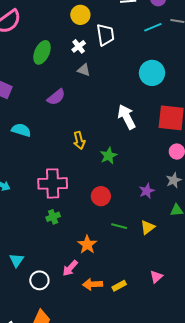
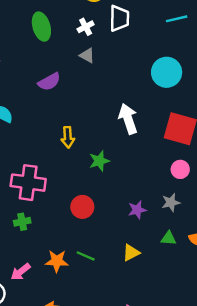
green ellipse: (42, 52) -> (41, 27), turned -50
green line: (119, 226) -> (86, 256), moved
orange star: (87, 245) -> (57, 261), turned 30
pink arrow: (70, 268) -> (21, 272), moved

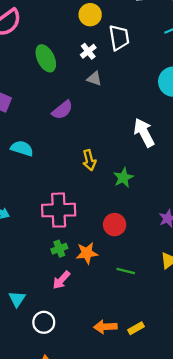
orange star: (57, 261) -> (87, 253), moved
pink arrow: (21, 272) -> (61, 280), moved

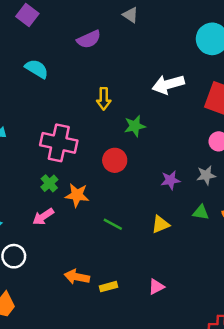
white arrow: (144, 133) -> (168, 84), turned -92
red circle: (115, 225) -> (115, 160), moved
green cross: (59, 249) -> (49, 183), turned -35

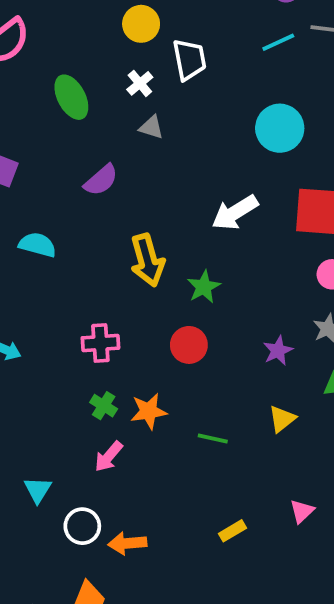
yellow arrow: (104, 99) -> (147, 260), size x1.5
pink cross: (59, 143) -> (100, 343), size x0.7
orange arrow: (77, 277) -> (127, 543), moved

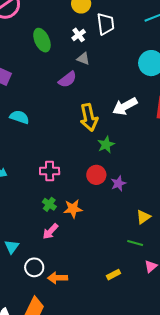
purple semicircle: (101, 180) -> (68, 79), moved
yellow arrow: (147, 260) -> (89, 117), moved
purple star: (278, 351) -> (118, 183), moved
green line: (213, 438) -> (135, 243), moved

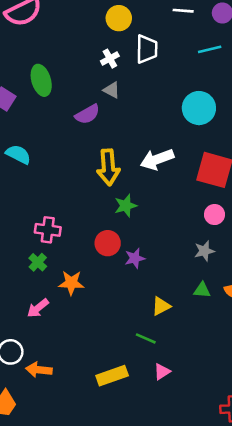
green ellipse: (42, 40) -> (41, 80), moved
green cross: (49, 204) -> (38, 262), moved
yellow rectangle: (114, 275) -> (112, 376), size x1.6

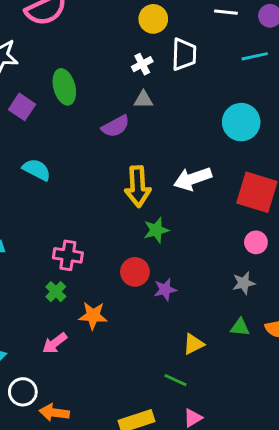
gray triangle: (112, 90) -> (143, 100), turned -30

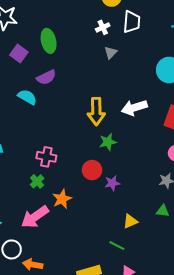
gray triangle: (143, 100) -> (111, 53), moved, turned -48
purple semicircle: (116, 126) -> (46, 77), moved
orange star: (93, 316) -> (62, 199), turned -30
pink arrow: (55, 343) -> (35, 217), size x1.6

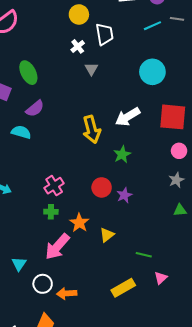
green star: (108, 142) -> (122, 155), moved
pink cross: (46, 157) -> (54, 186), turned -30
green cross: (37, 181) -> (51, 212), turned -32
yellow triangle: (130, 221) -> (107, 235), moved

